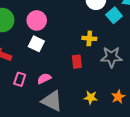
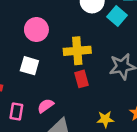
pink circle: (37, 20) -> (36, 30), moved
yellow cross: (89, 38) -> (77, 51), moved, size x1.5

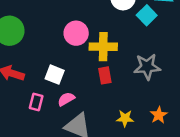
pink circle: (36, 30) -> (76, 33), moved
white square: (29, 66) -> (55, 75), moved

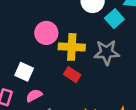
gray star: (147, 67) -> (107, 52), moved
red rectangle: (105, 75) -> (72, 75), turned -49

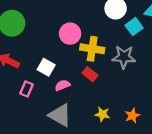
pink semicircle: (34, 96) -> (62, 85), moved

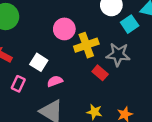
yellow cross: (92, 49) -> (86, 45), turned -30
red rectangle: (90, 74) -> (100, 73), moved

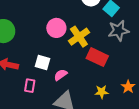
gray star: (118, 54) -> (119, 31), moved
red rectangle: (100, 73) -> (97, 57), size x1.5

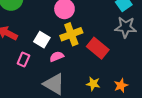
yellow cross: (79, 37) -> (71, 34), moved

